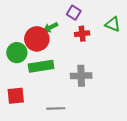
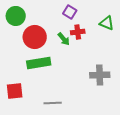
green arrow: (51, 27) -> (64, 39), moved, turned -104
green circle: (17, 53) -> (16, 16), moved
gray cross: (81, 76) -> (100, 75), moved

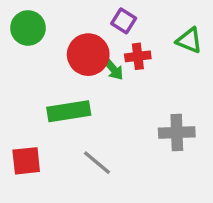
red circle: (35, 37) -> (88, 55), moved
gray line: (53, 103) -> (97, 163), moved, turned 42

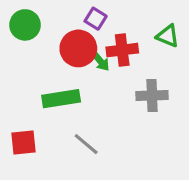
purple square: (124, 21) -> (96, 19), moved
red cross: (138, 56) -> (122, 50), size x1.4
gray cross: (177, 133) -> (152, 95), moved

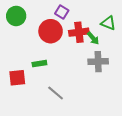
green arrow: (100, 61) -> (93, 38), moved
green rectangle: (61, 99) -> (39, 64), size x0.6
red square: (23, 143) -> (17, 78), moved

